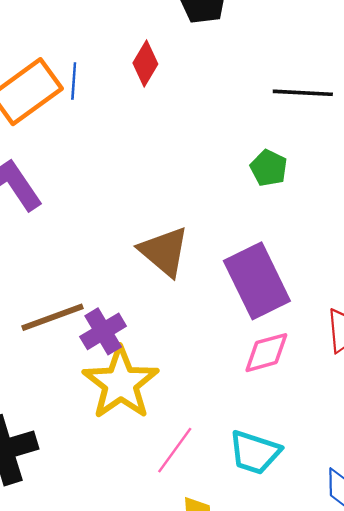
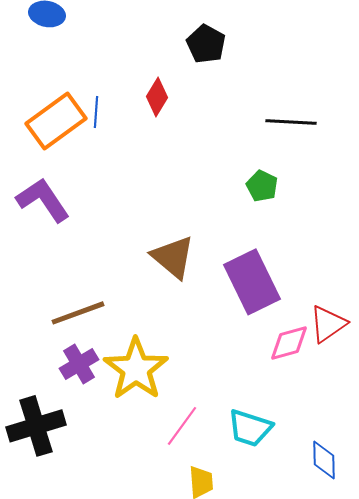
purple cross: (103, 331) -> (79, 364), moved
pink diamond: (266, 353) -> (289, 343), moved

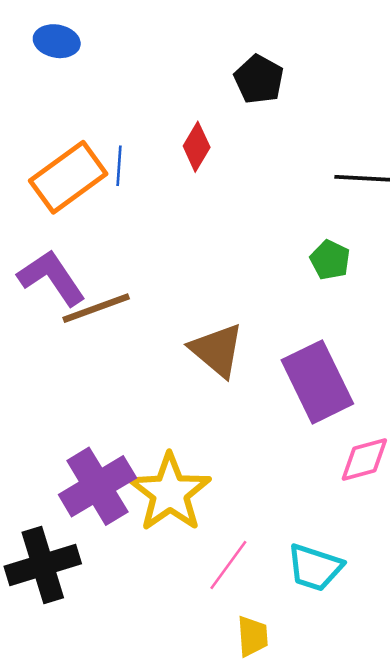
brown line: (78, 313) -> (96, 308), moved
purple cross: (79, 364) -> (97, 486), size x1.5

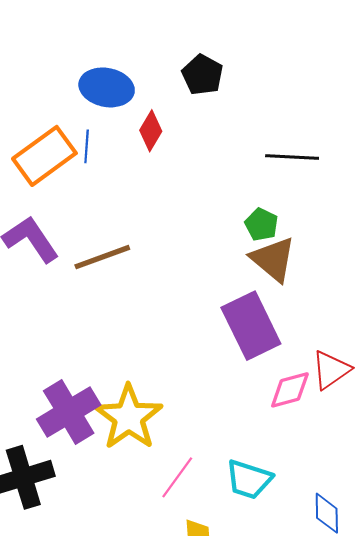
blue ellipse: (57, 41) -> (107, 87), moved, size x1.4
brown line: (96, 308) -> (102, 257), moved
brown triangle: (217, 350) -> (273, 259), moved

